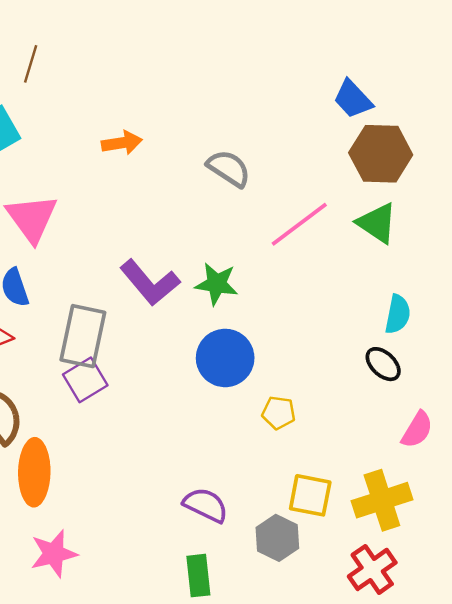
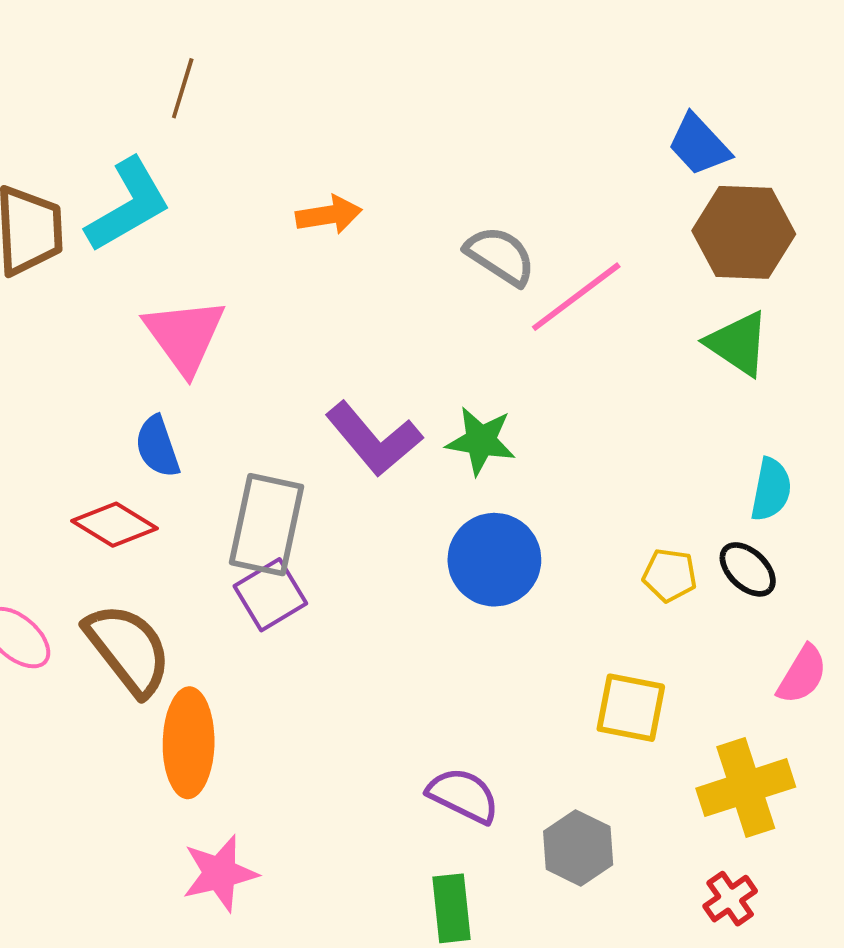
pink line: (299, 224) -> (576, 297), moved
yellow pentagon: (279, 413) -> (670, 575), moved
yellow square: (310, 495) -> (631, 708), moved
red cross: (372, 569) -> (730, 899), size x0.7

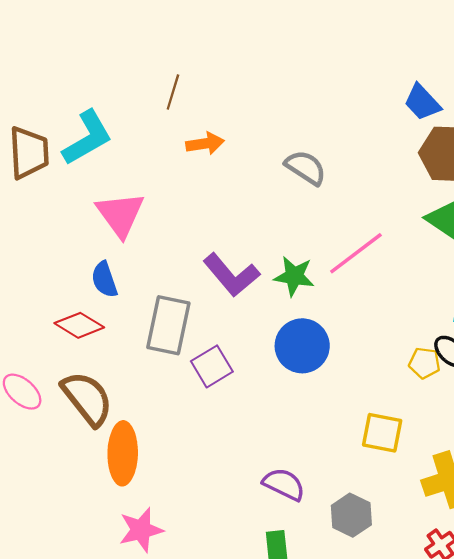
brown line: (183, 88) -> (173, 92), moved
pink line: (576, 297) -> (356, 253), moved
yellow pentagon: (670, 575) -> (425, 363), moved
purple square: (270, 595) -> (212, 366), moved

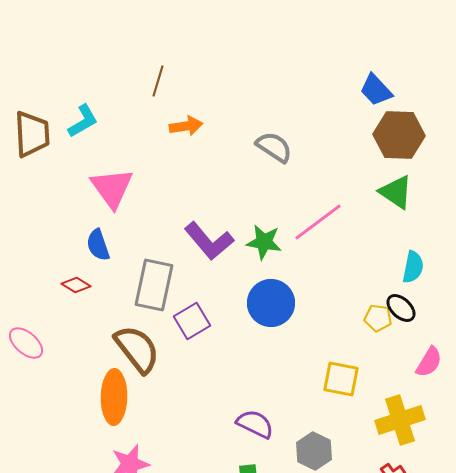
cyan L-shape: (87, 138) -> (83, 121), size x0.7
red diamond: (79, 325) -> (76, 285), size x0.7
brown semicircle: (87, 398) -> (137, 349), moved

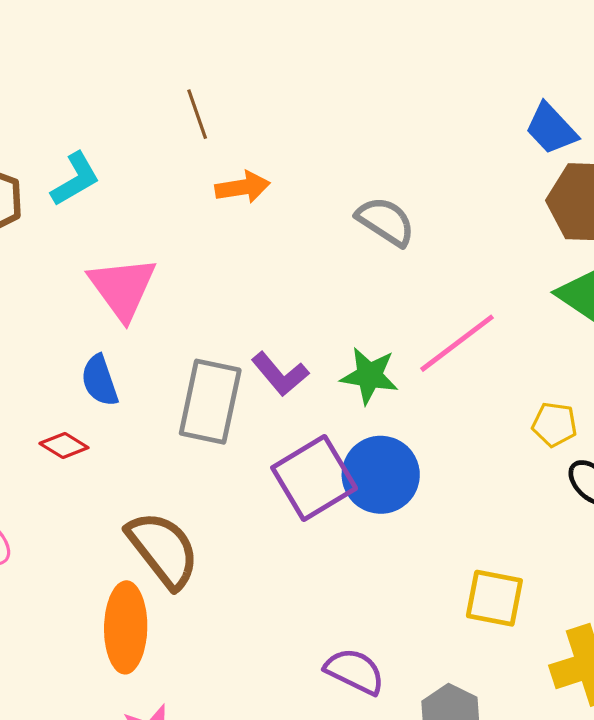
brown line: (158, 81) -> (197, 114), turned -36
purple L-shape: (209, 241) -> (280, 374), size x0.7
gray rectangle: (154, 285) -> (210, 402), moved
yellow pentagon: (378, 318) -> (554, 424), moved
purple square: (192, 321) -> (314, 478), moved, size x1.4

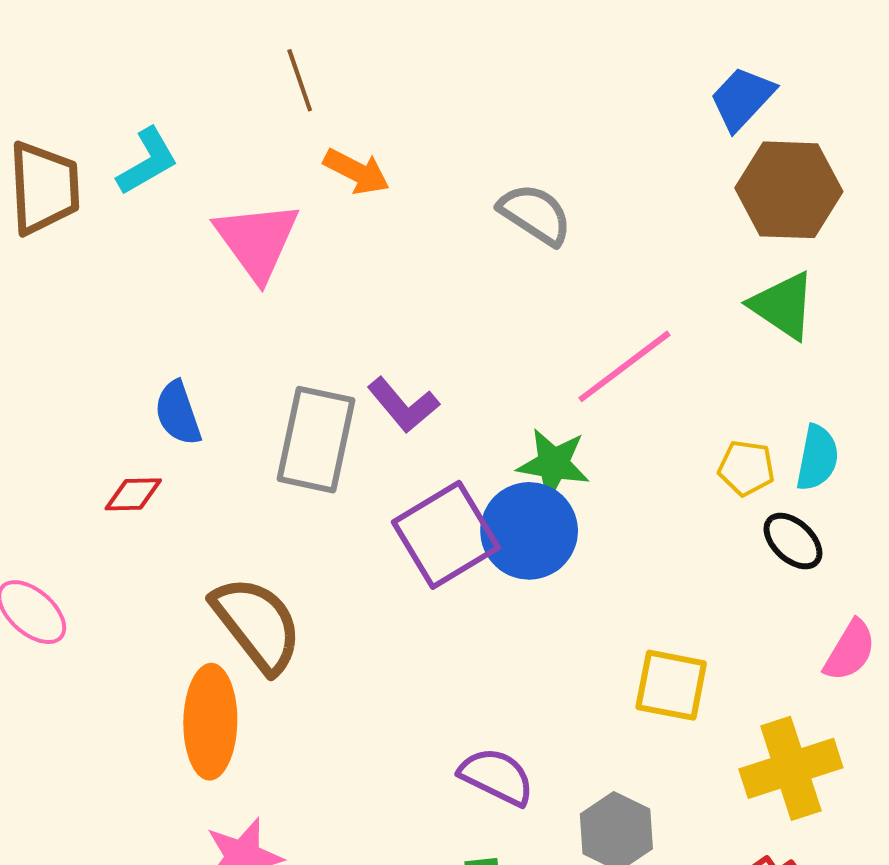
blue trapezoid: (551, 129) -> (742, 98), turned 86
orange arrow: (243, 187) -> (357, 172), turned 36
pink triangle: (122, 288) -> (257, 241), moved
green star: (369, 376) -> (553, 464), moved
red diamond: (64, 446) -> (133, 494), turned -33

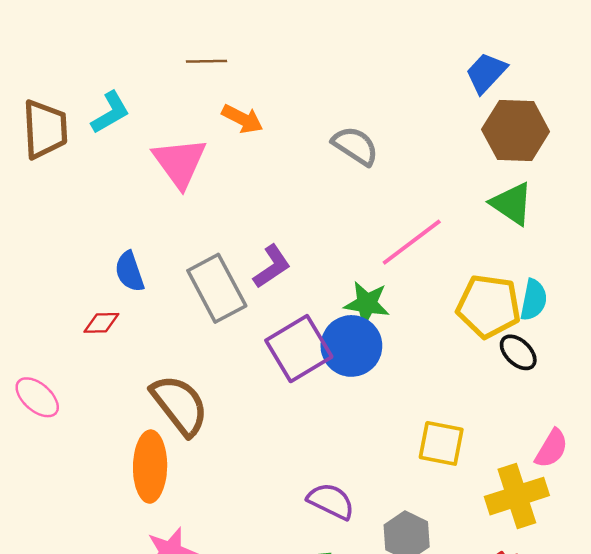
brown line: (300, 80) -> (207, 61), turned -72
purple L-shape: (403, 405) -> (272, 266), turned -84
gray rectangle: (316, 440) -> (217, 288), turned -40
yellow pentagon: (746, 468) -> (489, 306), size x1.8
pink semicircle: (850, 651) -> (552, 449), moved

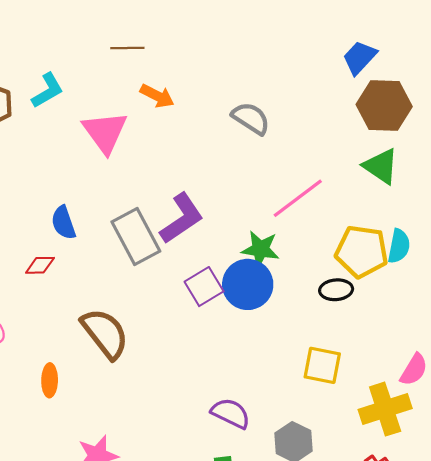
purple L-shape: (272, 266) -> (182, 218), size x1.4
purple square: (299, 349) -> (204, 287), size x0.7
black ellipse: (518, 352) -> (336, 290), moved, turned -48
orange ellipse: (150, 467) -> (50, 380), moved, size x0.6

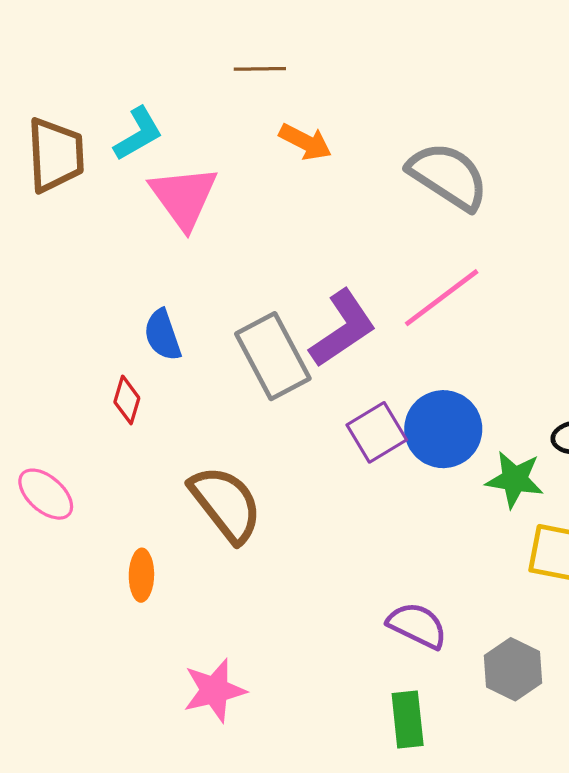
gray semicircle: (251, 118) -> (448, 176), size x1.4
pink triangle: (105, 132) -> (184, 197), moved
pink line: (298, 198) -> (442, 298), moved
green star: (260, 249) -> (515, 479), moved
red diamond: (40, 265) -> (127, 400), turned -72

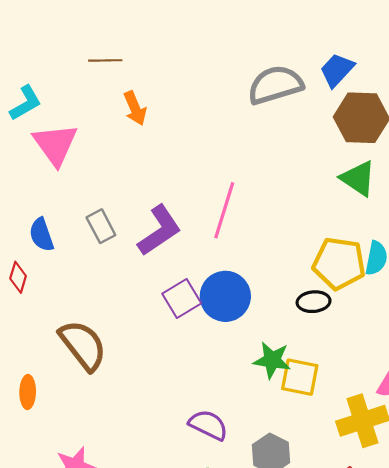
orange arrow: (305, 142) -> (135, 108), turned 40
gray semicircle: (448, 176) -> (275, 85), moved, turned -50
pink line: (442, 298) -> (224, 210), turned -36
gray rectangle: (273, 356) -> (101, 226), moved, size x0.6
green star: (515, 479) -> (272, 360), moved

